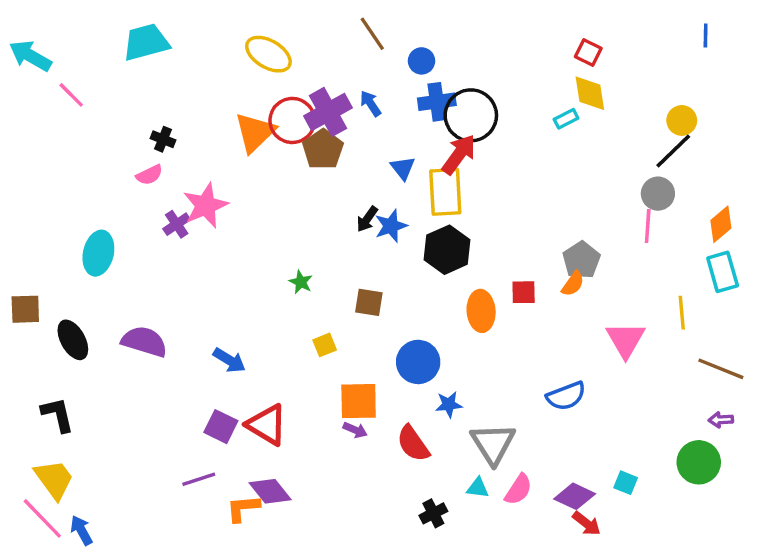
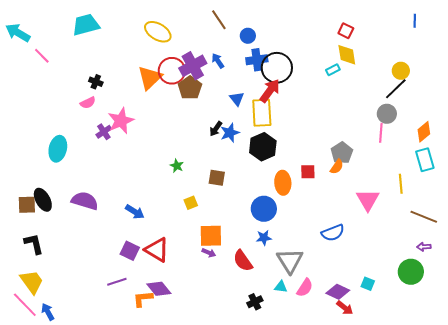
brown square: (25, 309) -> (27, 205), moved
blue circle: (418, 362) -> (264, 209), moved

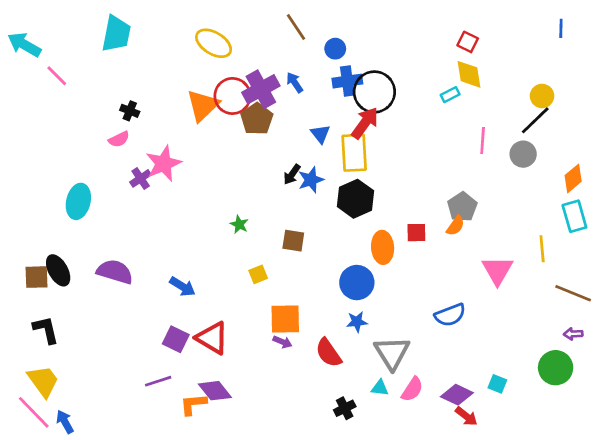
cyan trapezoid: (86, 25) -> (116, 34), turned 116
pink line: (381, 133) -> (483, 141), moved

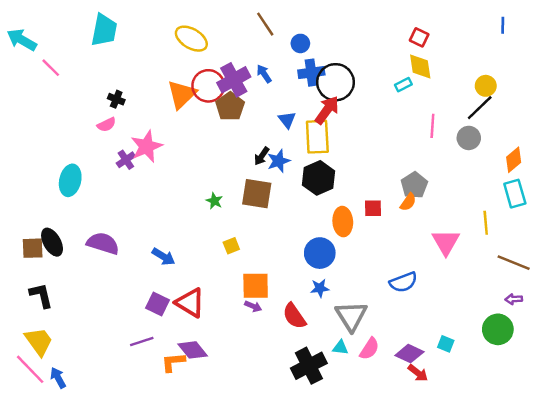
brown square: (293, 241) -> (257, 194), moved, size x1.5
black cross: (345, 408) -> (309, 366), size x1.8

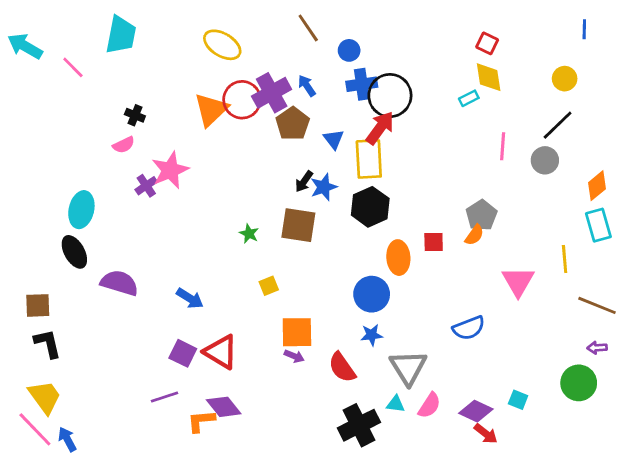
pink line: (51, 68) -> (73, 67), moved
yellow circle: (486, 86) -> (565, 79), moved
brown pentagon: (230, 106) -> (293, 124), moved
black ellipse: (52, 242) -> (74, 252), moved
brown square: (33, 248) -> (38, 305), moved

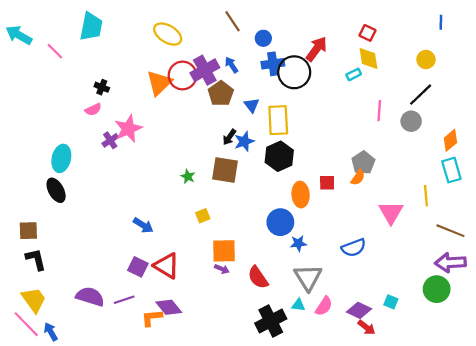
red arrow: (380, 128) -> (316, 49), moved
purple semicircle: (119, 283) -> (90, 297), moved
blue star: (372, 335) -> (298, 243), moved
purple arrow: (597, 348) -> (450, 263), size x2.0

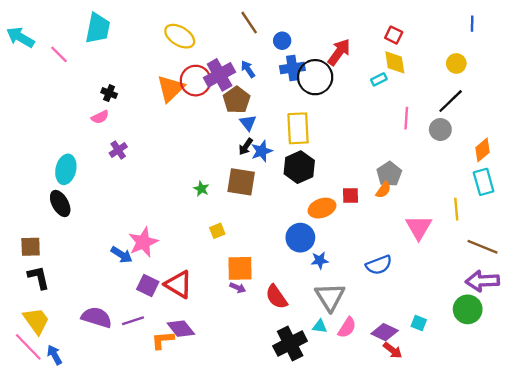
blue triangle: (252, 105) -> (248, 123), moved
pink star: (128, 129) -> (143, 242), moved
orange ellipse: (301, 195) -> (322, 208), turned 75
blue arrow: (143, 225) -> (122, 255), moved

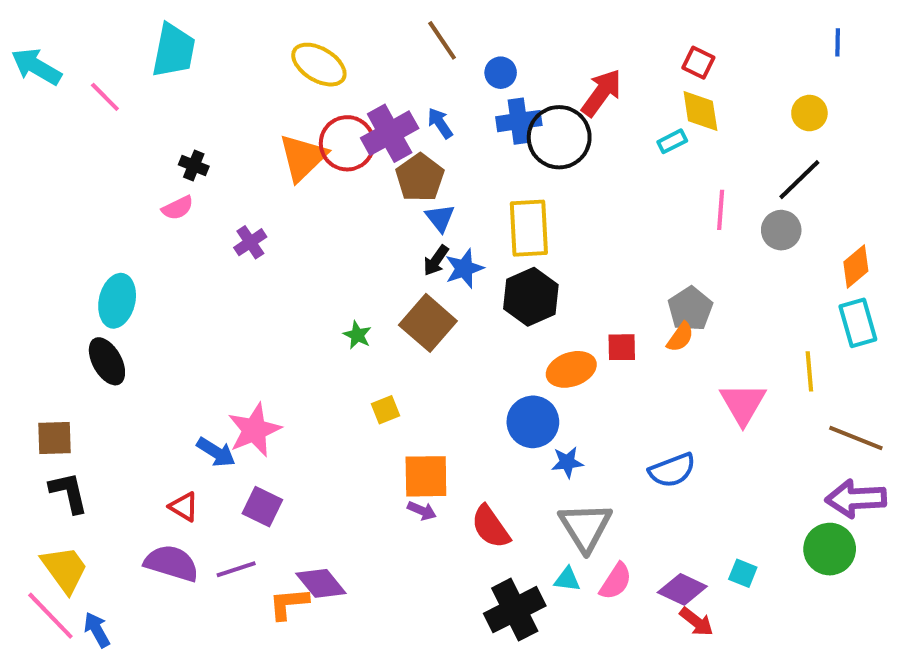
purple cross: (118, 150) -> (250, 242), moved
brown square: (241, 182) -> (428, 323), turned 32
red triangle: (179, 284) -> (184, 507), moved, size x0.6

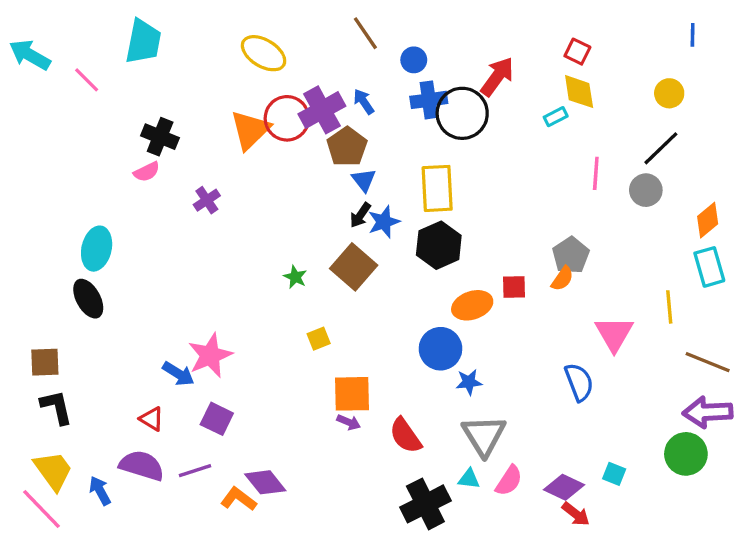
black cross: (194, 165) -> (160, 137), size x1.5
blue semicircle: (672, 470) -> (579, 382), moved, turned -90
orange L-shape: (289, 604) -> (238, 499), turned 42
blue arrow: (97, 630) -> (100, 491), moved

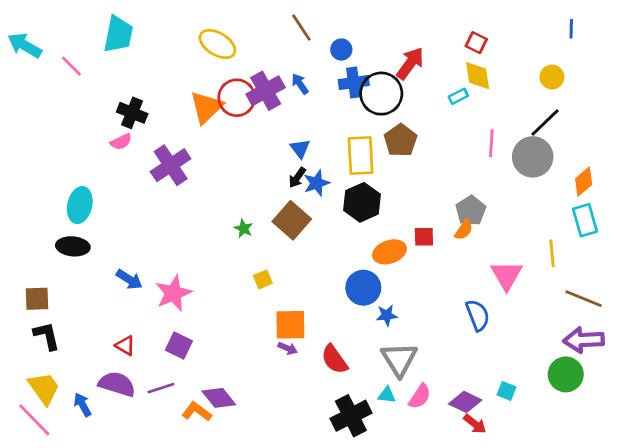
brown pentagon: (347, 147) -> (401, 140), moved
gray circle: (646, 190) -> (533, 157), size x1.5
purple cross: (207, 200) -> (171, 165), size x1.8
black ellipse: (88, 299) -> (73, 246), turned -56
blue arrow: (178, 374) -> (129, 279), moved

